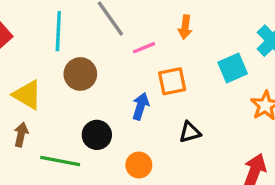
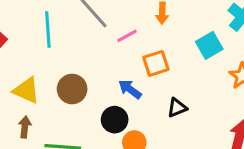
brown circle: (80, 74) -> (72, 89), moved
blue arrow: (141, 106) -> (130, 89), turned -65
black circle: (97, 135) -> (115, 120), moved

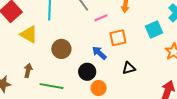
yellow triangle: (26, 90) -> (29, 34), moved

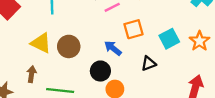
cyan square: (154, 29) -> (169, 39), moved
yellow triangle: (29, 34) -> (41, 43), moved

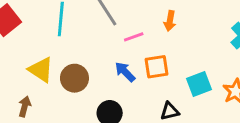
blue arrow: (113, 48) -> (125, 72), moved

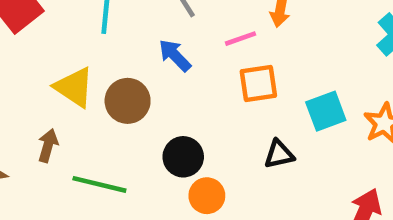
pink line: (134, 37) -> (240, 39), moved
blue arrow: (125, 72) -> (175, 55), moved

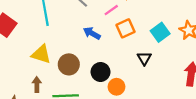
blue arrow: (175, 55) -> (92, 33), moved
brown circle: (128, 101) -> (69, 64), moved
black triangle: (279, 154) -> (144, 58), turned -32

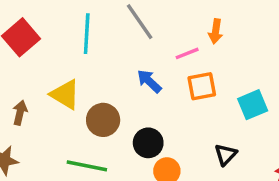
black triangle: (144, 58) -> (226, 154), moved
brown arrow: (37, 85) -> (20, 113), moved

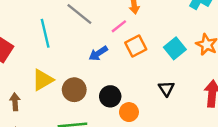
blue arrow: (149, 81) -> (98, 53), turned -60
yellow triangle: (65, 94) -> (43, 80), turned -45

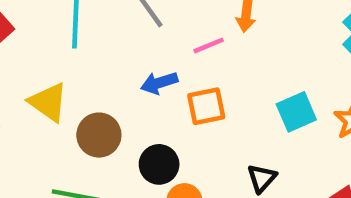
orange square: (136, 46) -> (206, 106), moved
yellow triangle: (43, 80) -> (48, 102), turned 50

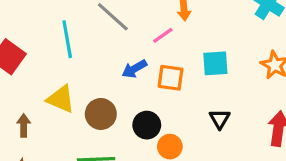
orange square: (206, 106) -> (171, 78), turned 32
cyan square: (296, 112) -> (215, 63), moved, turned 32

